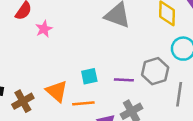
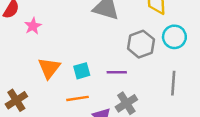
gray hexagon: (155, 71) -> (141, 44), moved
orange triangle: (57, 91) -> (49, 68), moved, turned 30

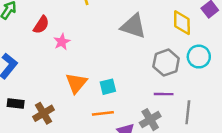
purple line: (117, 72) -> (164, 94), moved
gray line: (173, 83) -> (188, 112), moved

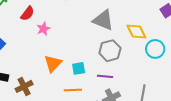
yellow diamond: (182, 23) -> (136, 32), moved, turned -30
gray hexagon: (166, 63) -> (110, 51), moved
purple line: (164, 94) -> (105, 76), moved

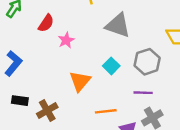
gray triangle: (103, 20) -> (118, 25), moved
cyan square: (79, 68) -> (111, 66), moved, turned -32

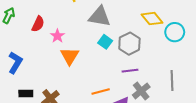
cyan square: (111, 66) -> (105, 42), moved
orange triangle: (80, 81) -> (70, 56), moved

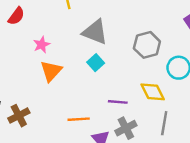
yellow diamond: (152, 19) -> (153, 92), moved
red semicircle: (38, 24) -> (16, 16), moved
gray hexagon: (129, 44) -> (147, 45), moved

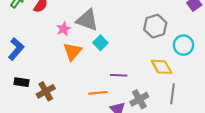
gray triangle: (95, 32) -> (87, 20), moved
cyan square: (96, 63) -> (100, 43), moved
purple line: (118, 102) -> (119, 75), moved

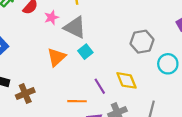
pink star: (63, 29) -> (52, 17), moved
yellow diamond: (162, 67) -> (126, 80), moved
purple line: (119, 75) -> (100, 86), turned 49

